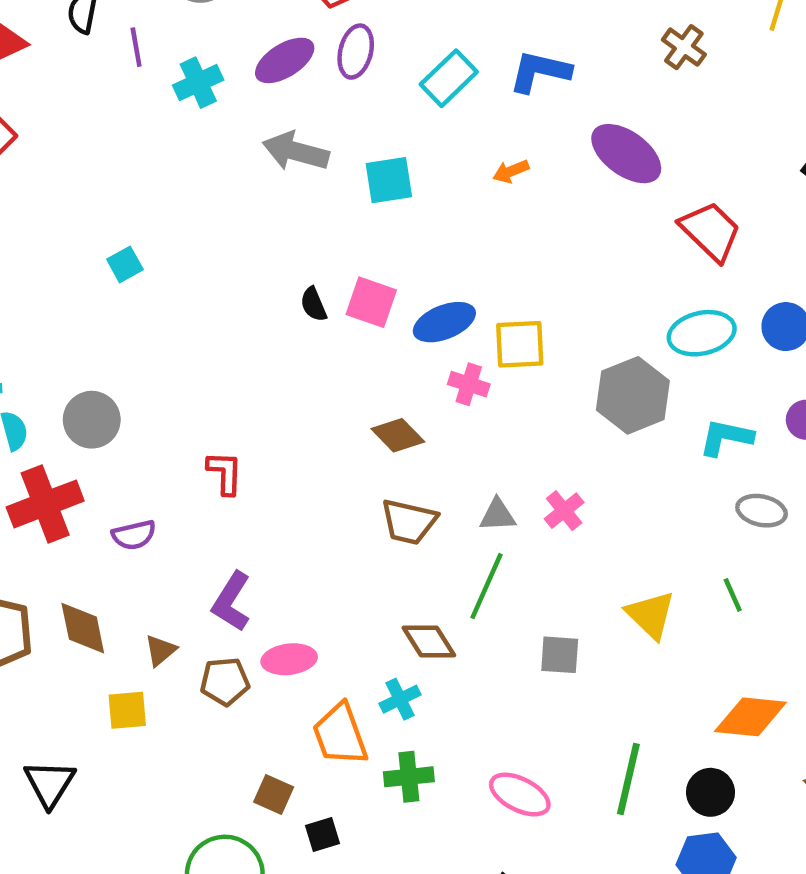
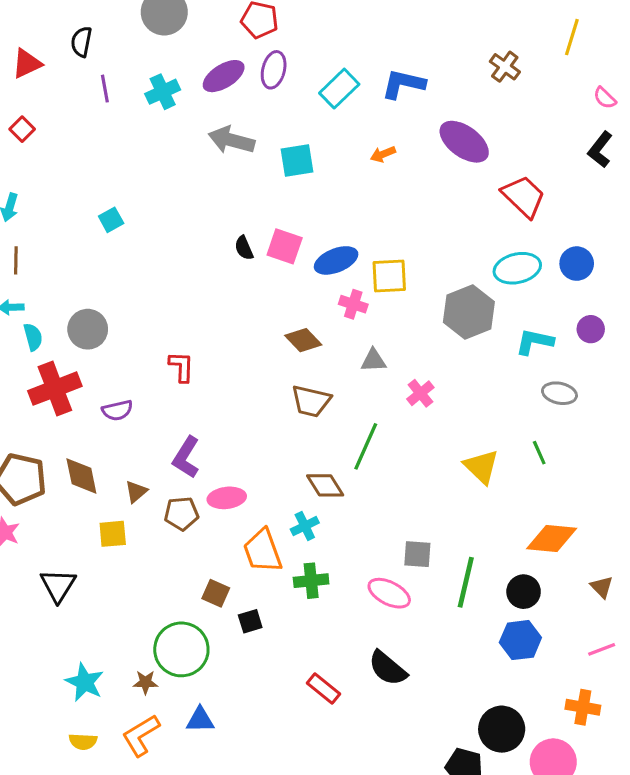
purple line: (136, 47) -> (105, 89), moved
gray triangle: (498, 515) -> (374, 360), moved
gray square: (560, 655) -> (417, 554), moved

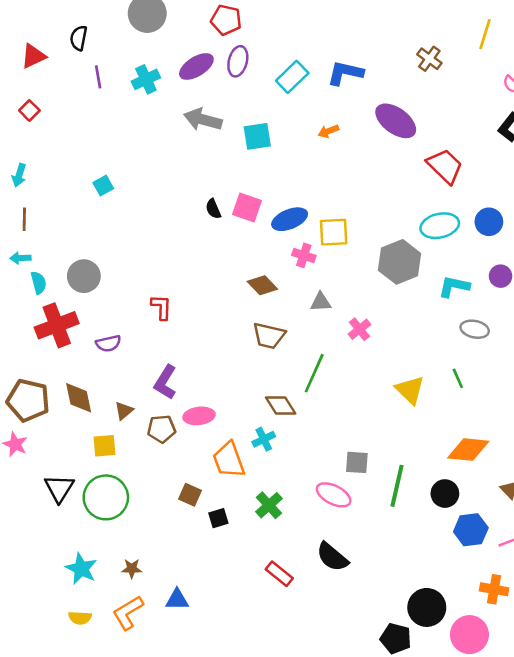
green cross: (311, 581) -> (269, 505), moved, turned -36
blue hexagon: (520, 640) -> (471, 530), moved
green circle: (181, 649) -> (106, 497), moved

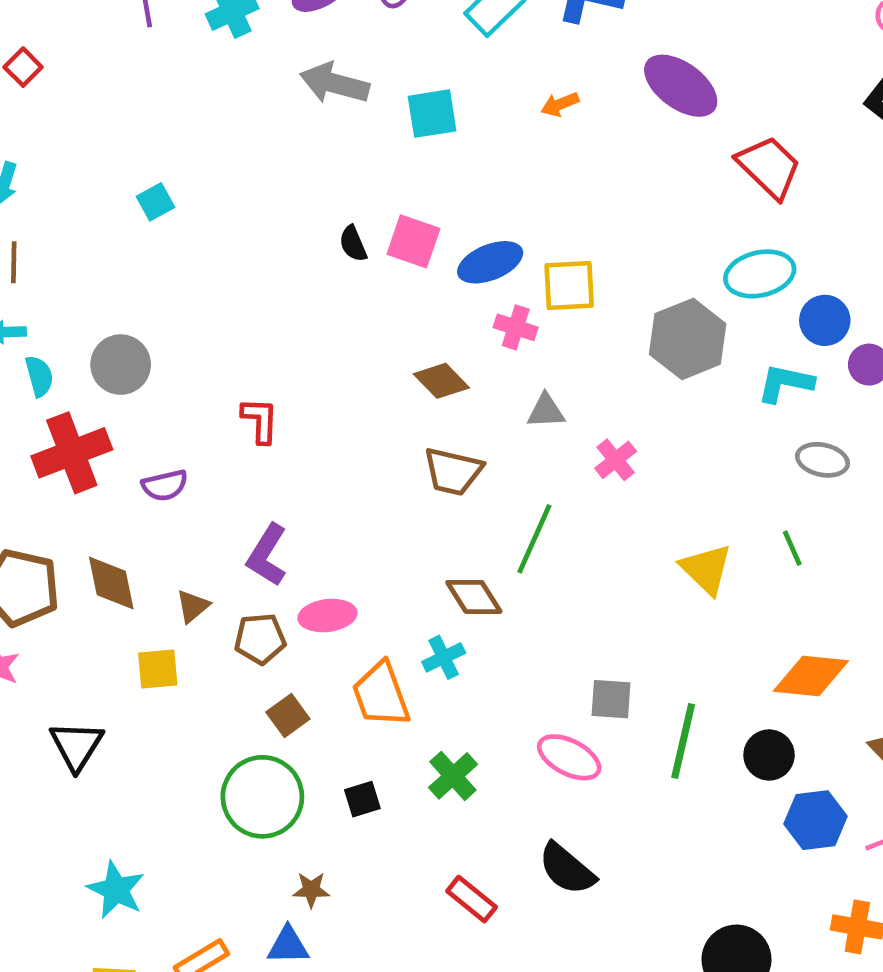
blue circle: (489, 222) -> (825, 320), moved
brown square: (190, 495) -> (288, 715), moved, turned 30
green circle: (106, 497) -> (262, 797), moved
brown star: (132, 569) -> (311, 890), moved

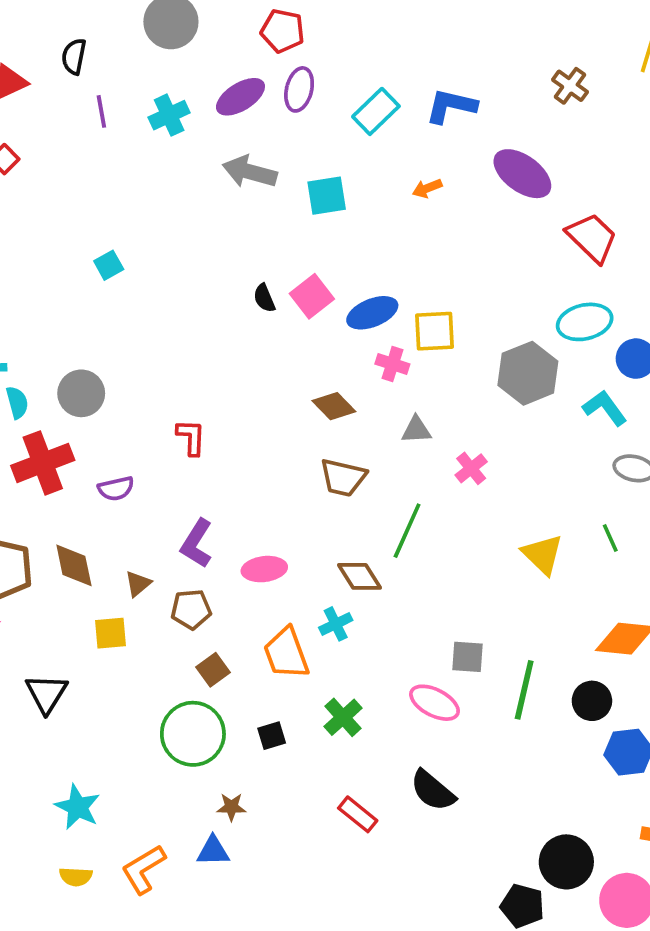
pink square: (413, 241) -> (312, 296), turned 33
cyan L-shape: (785, 383) -> (605, 408), turned 42
pink ellipse: (327, 616) -> (264, 569), moved

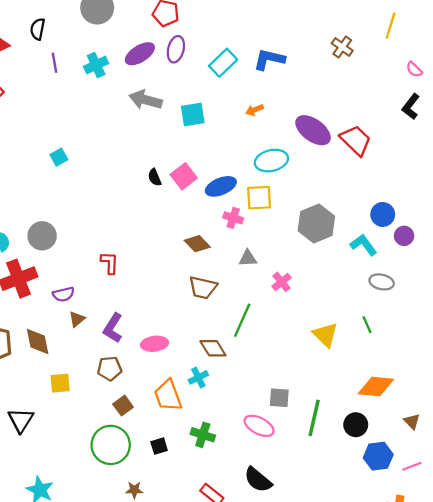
purple ellipse: (522, 174) -> (313, 130), moved
cyan ellipse: (585, 322) -> (271, 161), moved
brown triangle: (138, 584) -> (77, 319), moved
green cross: (343, 717) -> (203, 435), turned -30

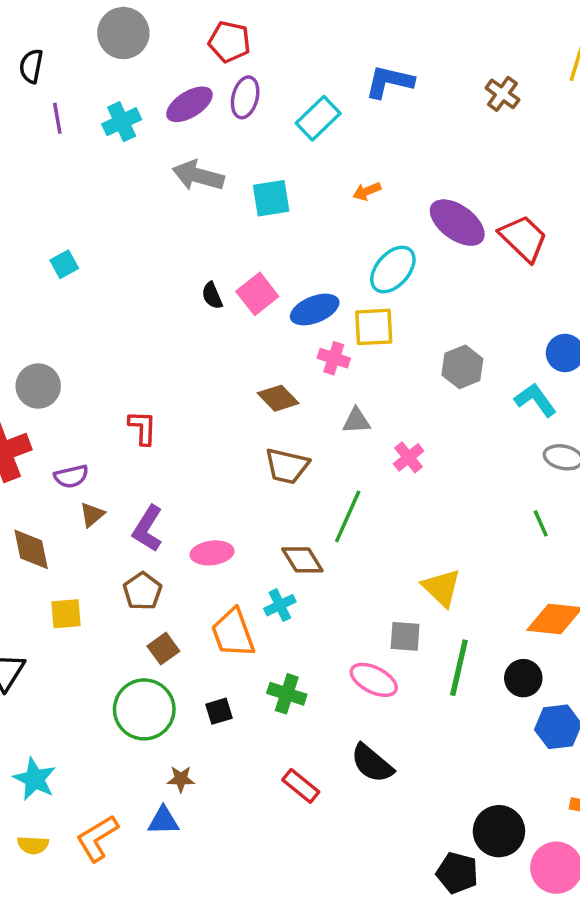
blue L-shape: (269, 59) -> (389, 82), moved
cyan ellipse: (271, 161) -> (393, 270), turned -36
gray hexagon: (316, 223) -> (462, 367), size x0.7
yellow triangle: (325, 335) -> (442, 588), moved
brown pentagon: (110, 368) -> (142, 591), turned -30

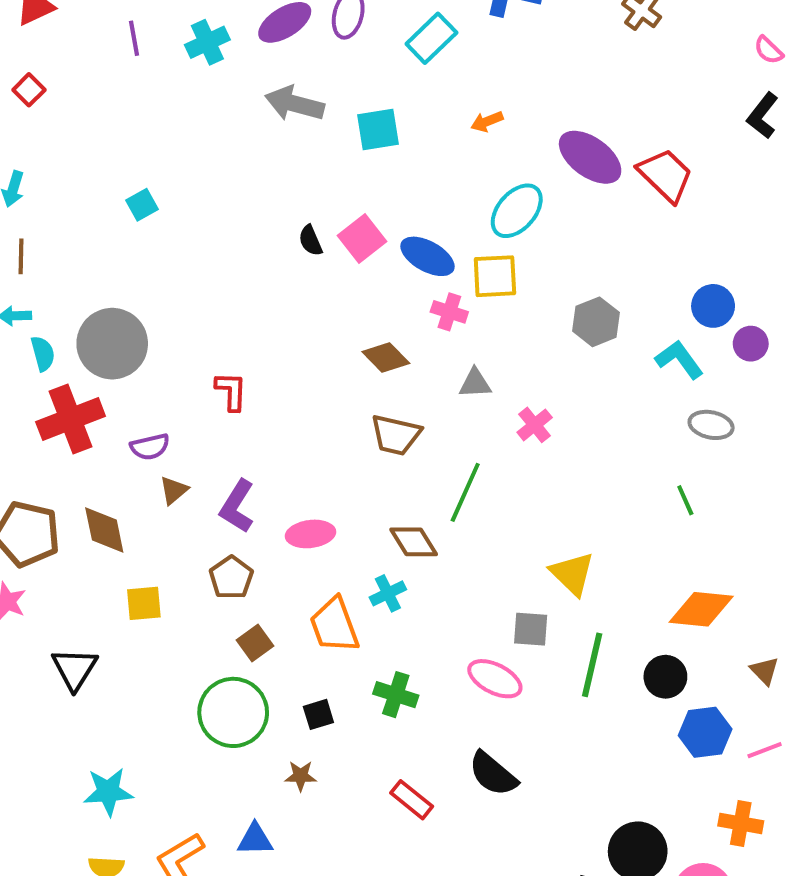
blue ellipse: (315, 310) -> (427, 256), turned 51
gray circle: (38, 386) -> (112, 344), size x1.4
cyan star: (35, 779) -> (108, 792), turned -30
brown star: (181, 779) -> (301, 776), moved

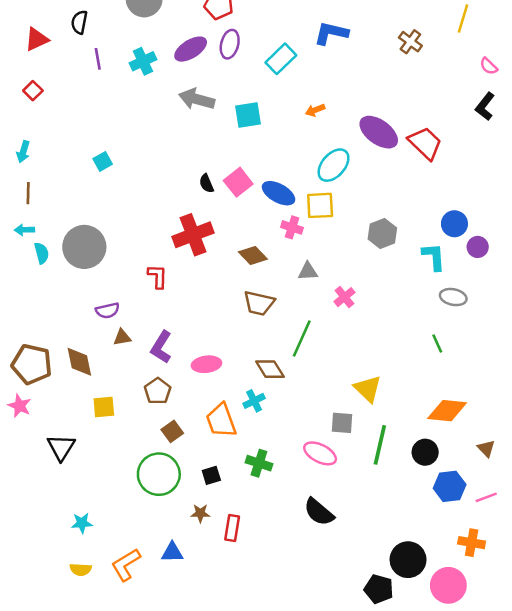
cyan L-shape: (679, 359) -> (434, 257), turned 32
red cross: (71, 419) -> (193, 235), moved
brown triangle: (174, 490) -> (122, 337), turned 30
cyan star: (108, 792) -> (82, 523), size x0.7
red rectangle: (412, 800) -> (232, 528), moved, turned 60

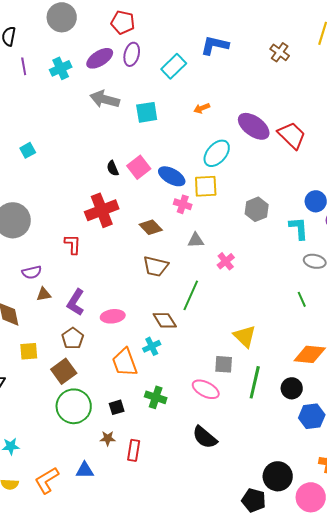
brown square: (172, 431) -> (64, 371), moved, size x1.4

